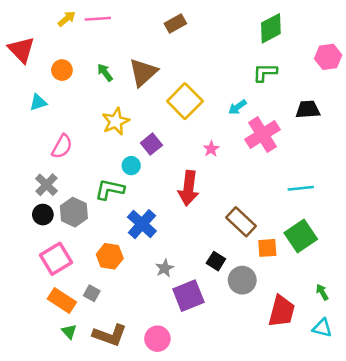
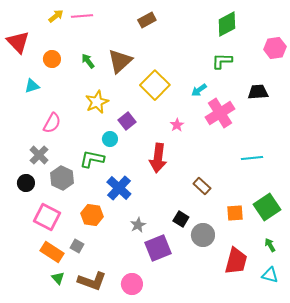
black circle: (43, 215) -> (26, 183), moved
brown rectangle: (241, 222) -> (202, 186), size x0.7
green square: (301, 236) -> (267, 207), moved
orange square: (267, 248) -> (235, 213), moved
pink square: (56, 259) -> (47, 217), turned -32

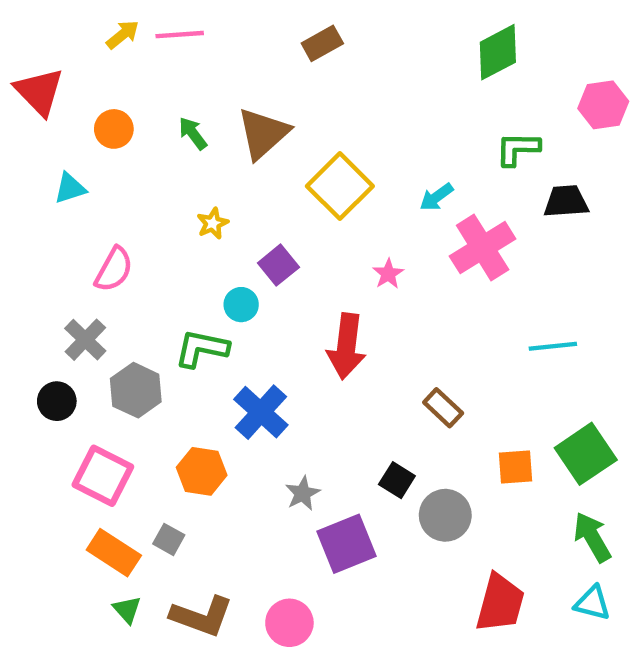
green L-shape: (222, 61) -> (518, 149), moved
yellow star: (97, 102) -> (213, 223), size x0.6
green arrow: (270, 245) -> (592, 537), size x1.6
red trapezoid: (236, 261) -> (500, 603), moved

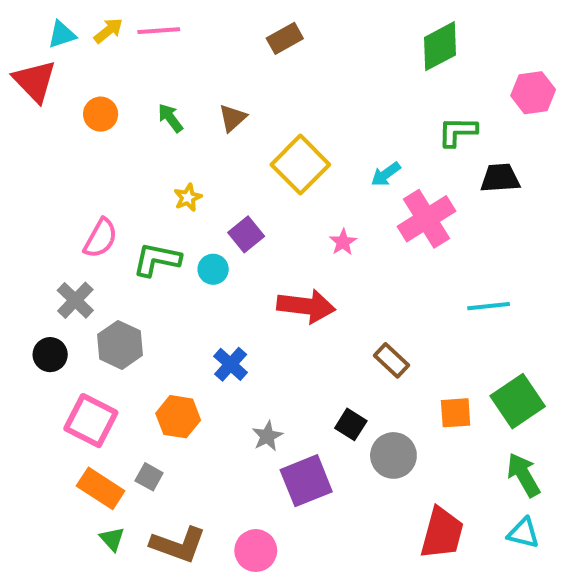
brown triangle: (263, 133) -> (232, 118), size x0.6
cyan triangle: (70, 188) -> (62, 35), moved
red arrow: (346, 346) -> (306, 306), turned -90
green L-shape: (202, 348) -> (157, 260), moved
blue cross: (261, 412) -> (231, 364), size x0.7

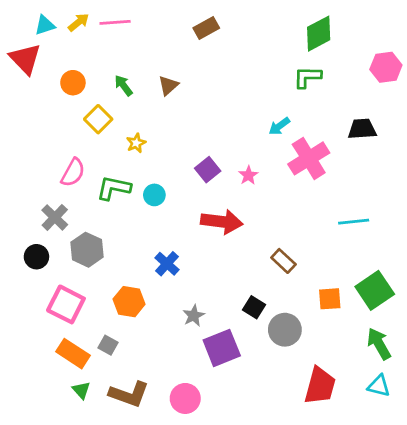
green L-shape: (457, 132) -> (307, 77), moved
yellow square: (300, 165) -> (98, 119), moved, size x0.7
purple square: (246, 234) -> (208, 170), moved

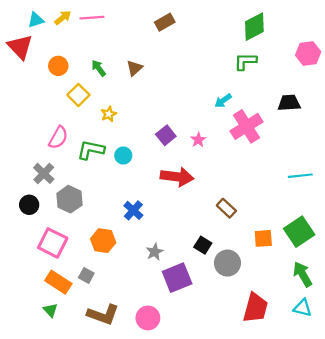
cyan line: (354, 222) -> (300, 176), moved
green triangle: (81, 390) -> (50, 310), moved

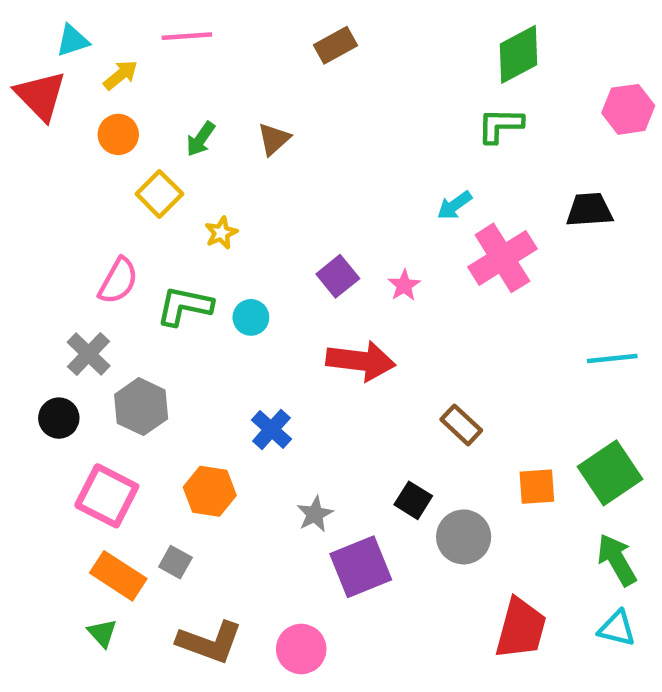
yellow arrow: (63, 18) -> (121, 75), moved
green arrow: (99, 68) -> (201, 139), turned -108

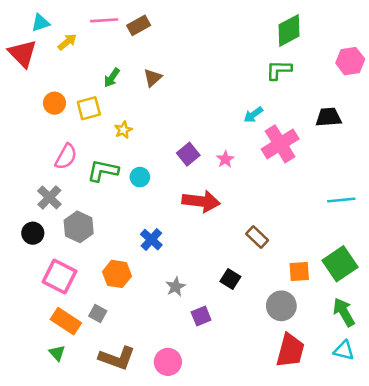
brown rectangle: (336, 45) -> (139, 25), moved
orange circle: (118, 134) -> (54, 103), moved
yellow square: (159, 194) -> (89, 108), turned 30
gray circle: (464, 537) -> (281, 306), moved
purple square: (361, 567) -> (201, 316), size x0.6

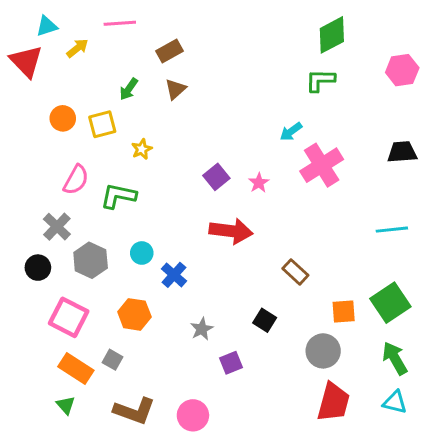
brown rectangle: (139, 25) -> (170, 51), moved
black trapezoid: (329, 117) -> (402, 152), moved
cyan circle: (140, 177) -> (142, 253), moved

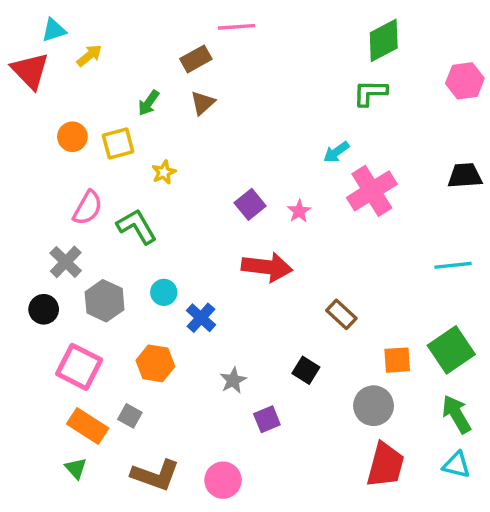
pink line: (120, 23) -> (237, 27), moved
green L-shape: (118, 196) -> (137, 226), turned 48

